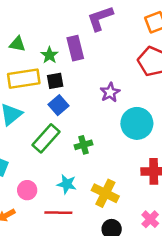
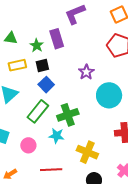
yellow rectangle: (24, 79) -> (17, 65), size x0.7
green cross: (83, 145) -> (68, 115), size x1.5
cyan star: (67, 184) -> (57, 136), moved
pink circle: (27, 190) -> (28, 145), moved

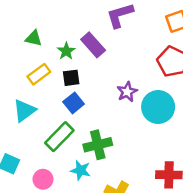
purple rectangle: (57, 39) -> (93, 45), turned -30
yellow rectangle: (17, 65) -> (39, 74), turned -30
cyan circle: (109, 95) -> (158, 107), moved

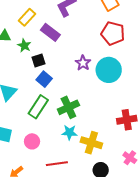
green star: (66, 51) -> (24, 46), moved
yellow rectangle: (39, 74) -> (27, 17), moved
cyan star: (81, 170) -> (69, 132), moved

